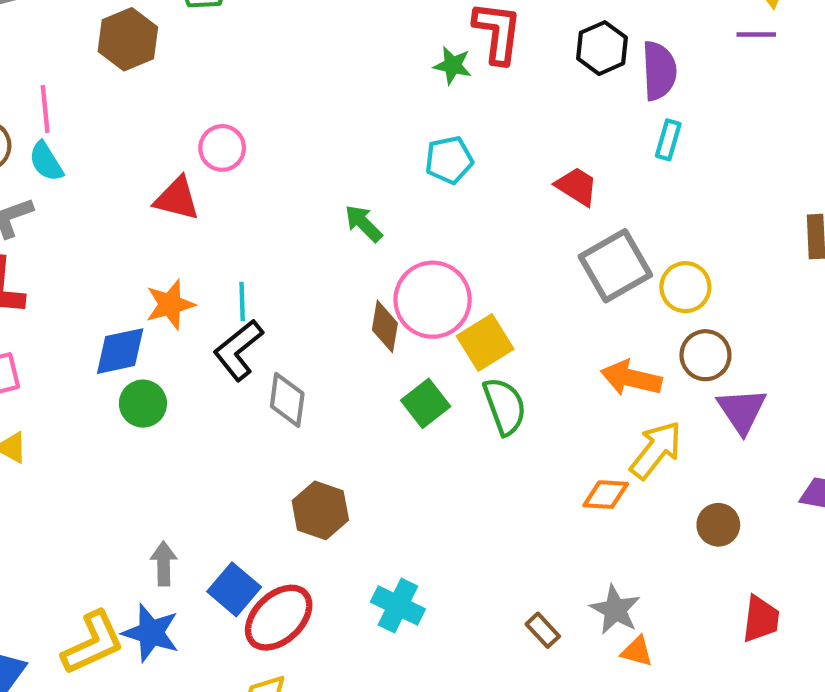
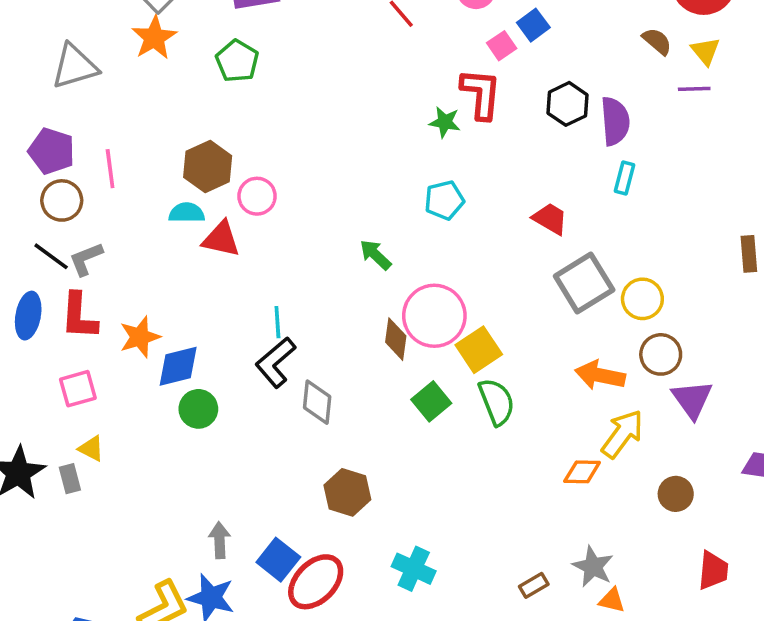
brown hexagon: (128, 39) -> (208, 166), moved
cyan semicircle: (46, 161) -> (187, 213), moved, turned 124
orange star: (170, 304) -> (140, 337), moved
brown rectangle: (543, 630) -> (534, 585), turned -76

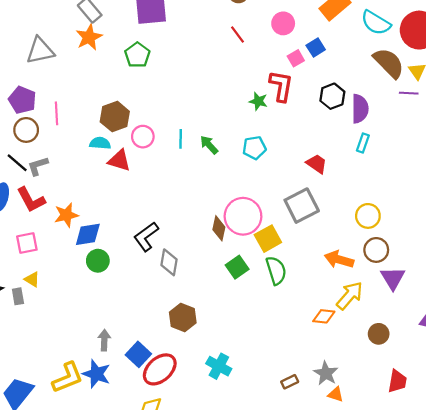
brown semicircle: (657, 41) -> (389, 63), size x1.8
green arrow: (375, 255) -> (209, 145), moved
gray square: (584, 283) -> (302, 206), moved
red L-shape: (79, 316) -> (31, 200), turned -36
cyan line: (277, 322) -> (181, 139), moved

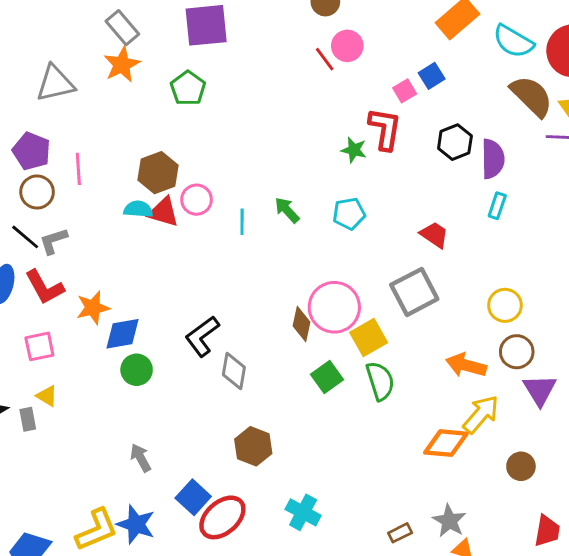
pink circle: (283, 23) -> (347, 46), moved
cyan line: (181, 139) -> (242, 222), moved
red triangle: (119, 160) -> (163, 212), moved
orange diamond: (324, 316) -> (446, 443), size x1.4
gray arrow: (104, 340) -> (141, 458), moved, turned -30

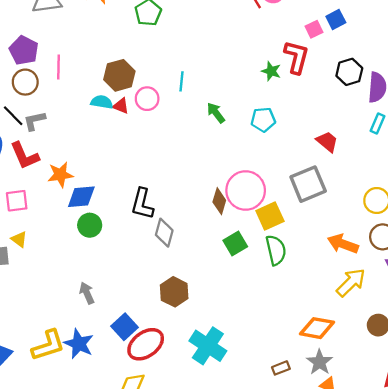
red triangle: (163, 212) -> (121, 106), size x0.7
cyan line: (242, 222) -> (181, 81), moved
black L-shape: (202, 336) -> (142, 204), turned -44
orange diamond: (446, 443) -> (317, 328), moved
cyan cross: (303, 512) -> (208, 346), size x1.4

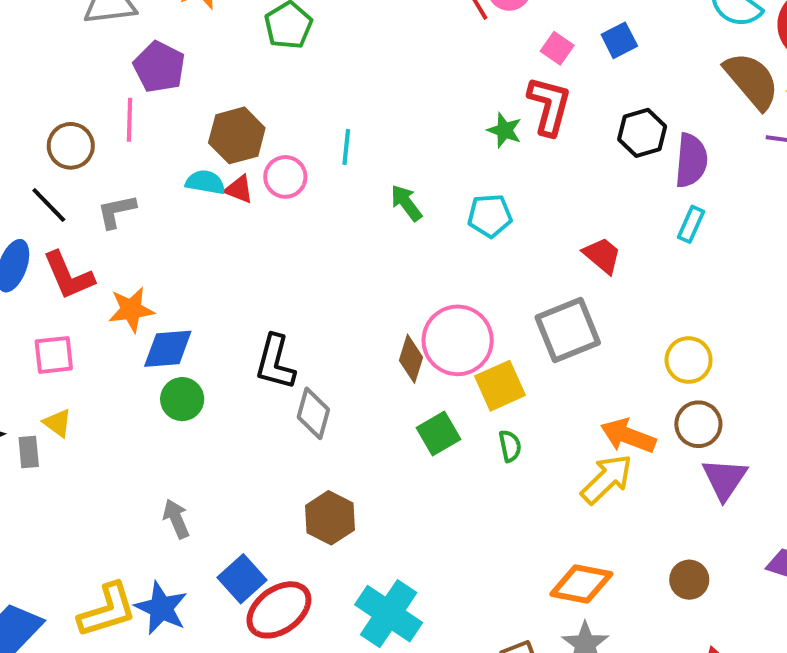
pink square: (314, 29) -> (557, 48), moved, turned -30
purple pentagon: (24, 50) -> (159, 67), moved
gray L-shape: (34, 121) -> (116, 211), moved
green semicircle: (276, 250) -> (510, 446), size x0.6
yellow arrow: (351, 283) -> (607, 479), moved

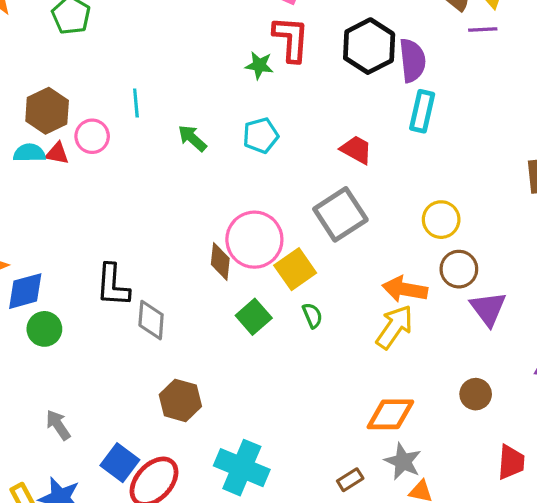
black hexagon: (642, 133) -> (369, 46), size x1.4
cyan rectangle: (691, 224) -> (422, 111), size x1.4

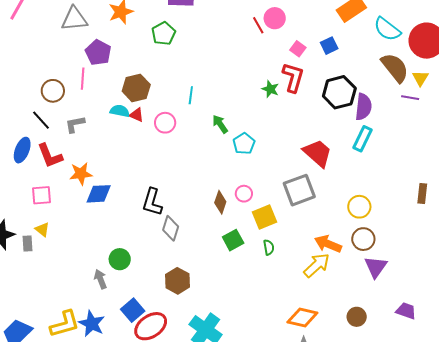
cyan pentagon: (261, 135) -> (244, 144), moved, turned -30
pink circle: (92, 136) -> (165, 123), moved
red trapezoid: (356, 150) -> (318, 153), size x1.5
pink circle: (254, 240) -> (244, 194), size x0.5
green circle: (44, 329) -> (120, 259), moved

